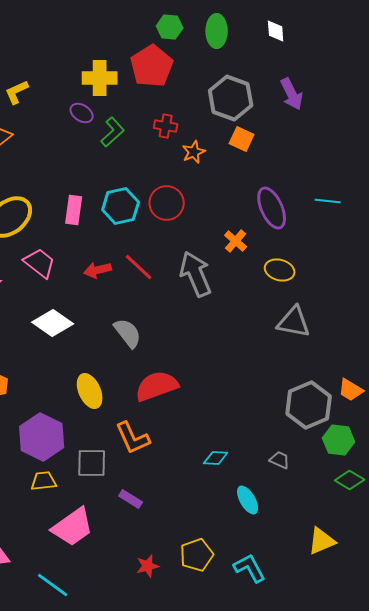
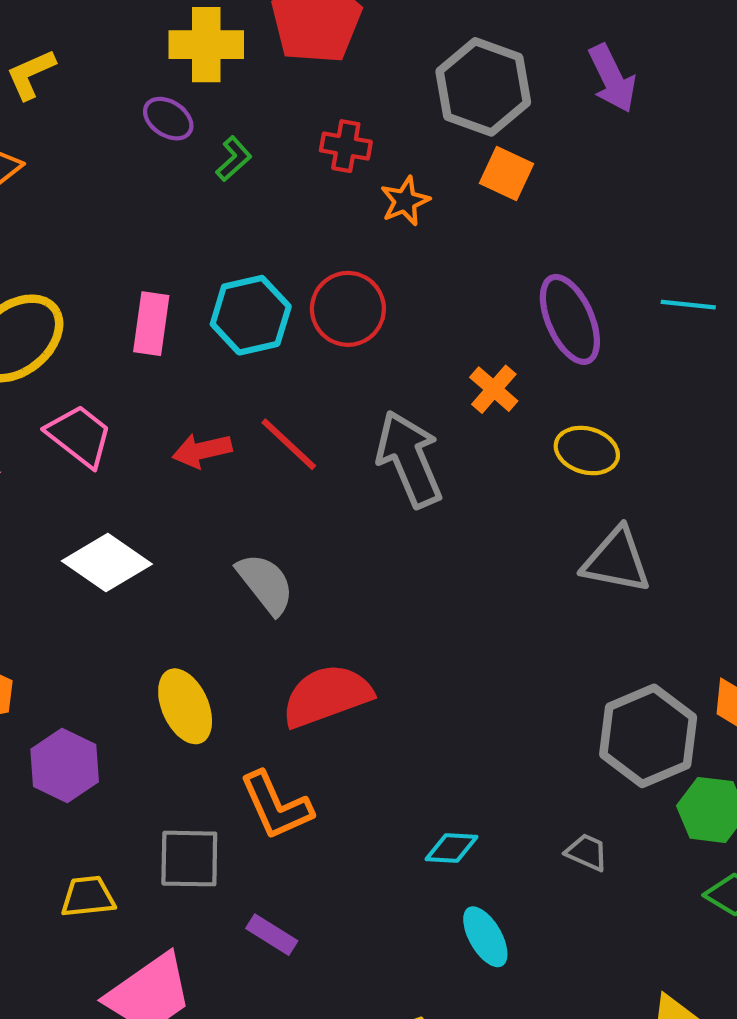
green L-shape: (113, 132) -> (234, 159), size x0.7
purple hexagon: (42, 437) -> (65, 766), moved, size x0.7
cyan ellipse: (248, 500) -> (485, 937), moved

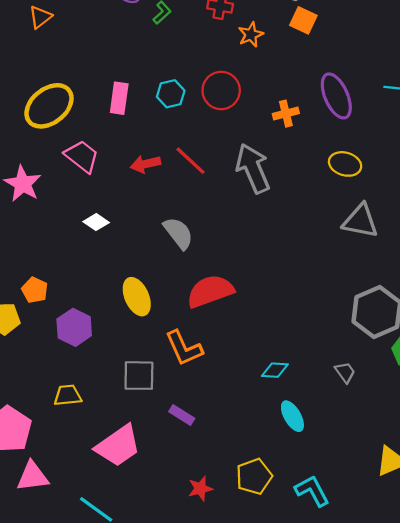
cyan hexagon: (251, 315) -> (171, 94), size x0.7
orange cross: (494, 389) -> (286, 114), moved, turned 35
white diamond: (107, 563) -> (96, 222), size x0.6
gray trapezoid: (587, 852) -> (345, 372), turned 30
yellow trapezoid: (88, 897) -> (68, 395), moved

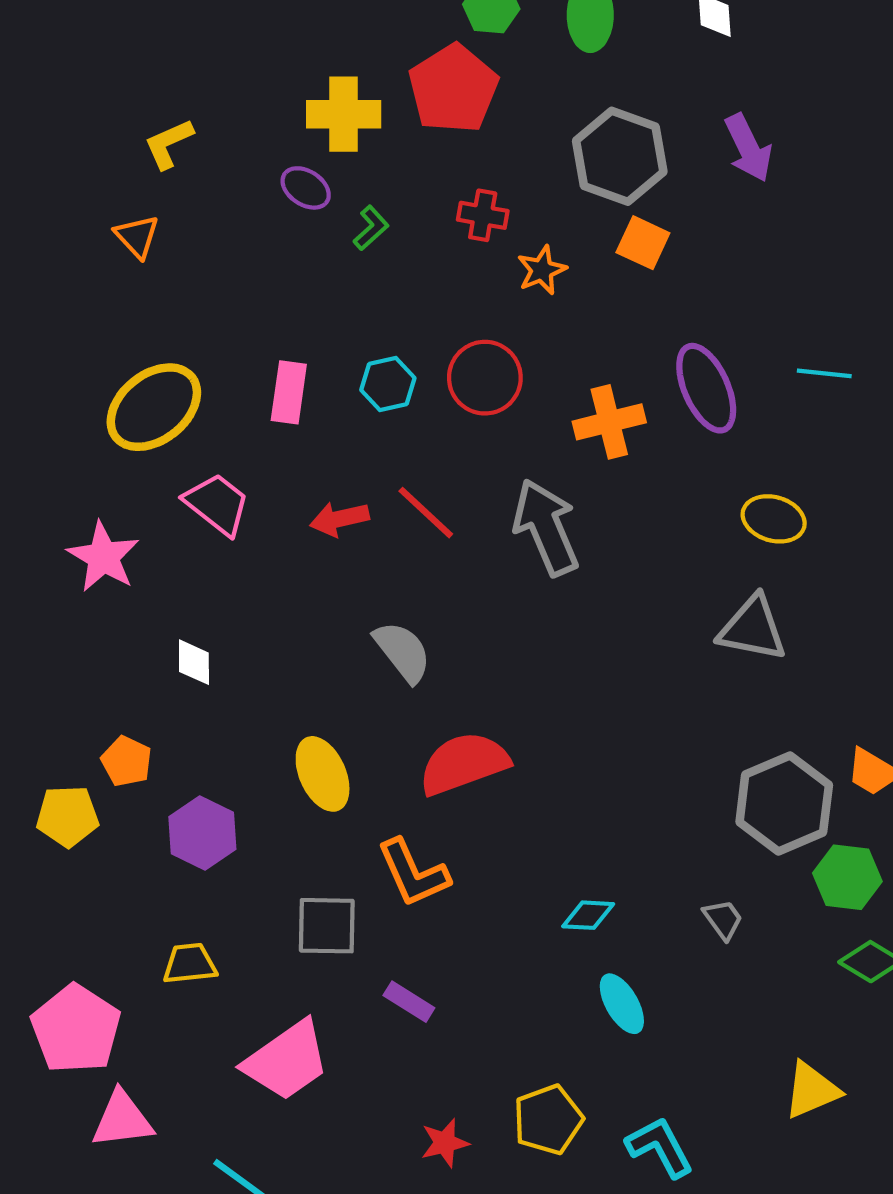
orange triangle: (40, 17) -> (137, 236), turned -35
orange cross: (286, 114) -> (609, 422), size x1.4
yellow ellipse: (345, 164) -> (774, 519), moved
white diamond: (96, 222) -> (194, 662), moved, turned 55

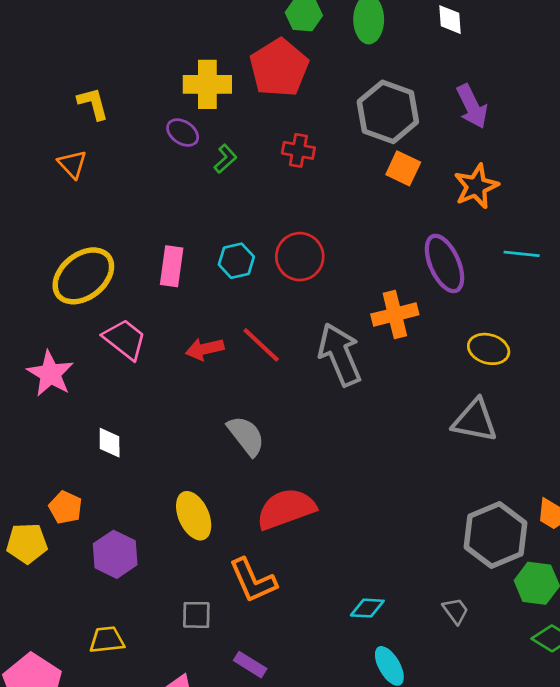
yellow L-shape: (169, 144) -> (93, 104), turned 99
orange star: (542, 270) -> (476, 186), moved, size x1.4
orange cross: (609, 422) -> (395, 314), moved
gray square: (327, 926) -> (196, 615), size x0.7

